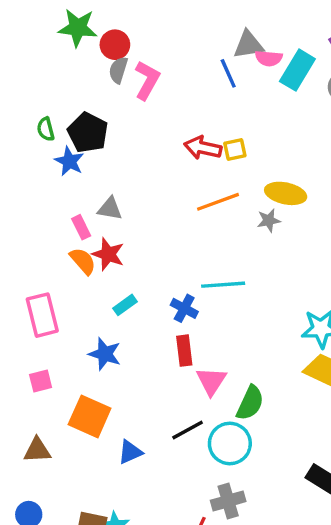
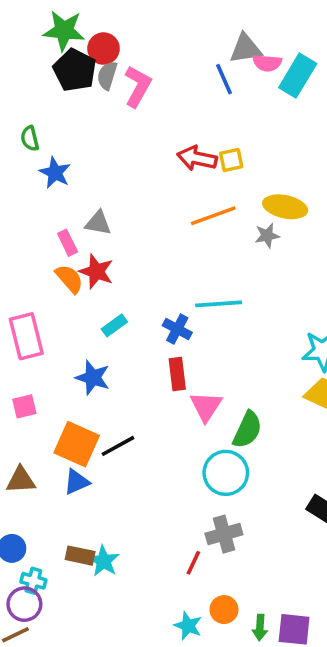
black pentagon: (88, 133) -> (75, 70), moved
black line: (188, 430) -> (118, 446), moved
blue triangle: (130, 452) -> (77, 482), moved

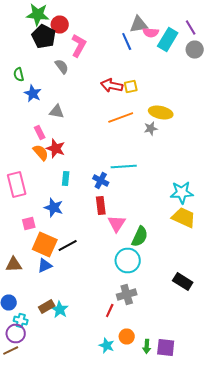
gray semicircle: (107, 76) -> (62, 66), moved, turned 126
gray triangle: (98, 223) -> (57, 112), moved
cyan rectangle: (114, 325) -> (66, 178), turned -48
pink square: (24, 406) -> (29, 224), moved
brown rectangle: (80, 556) -> (47, 306), turned -42

